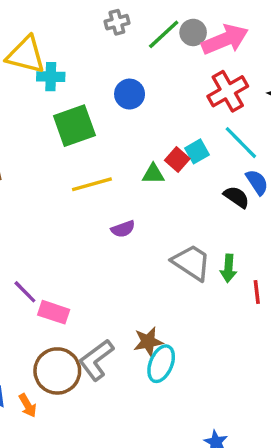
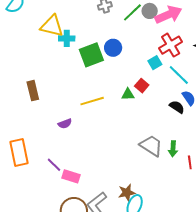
green square: (74, 126) -> (91, 55), moved
cyan square: (197, 151) -> (155, 63), moved
purple semicircle: (123, 229) -> (65, 124), moved

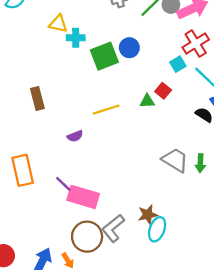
yellow triangle: (52, 26) -> (58, 24), size x0.7
pink rectangle: (71, 176) -> (83, 197), size x1.5

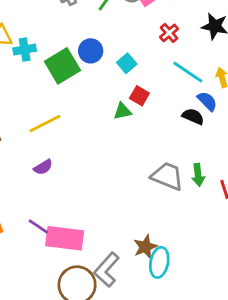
red cross: (196, 43) -> (169, 33), size x0.6
cyan square: (178, 64) -> (127, 63), moved
yellow line: (106, 110) -> (45, 124), moved

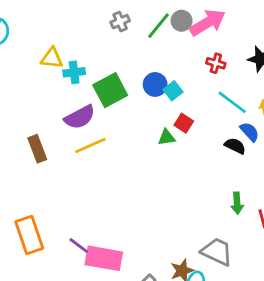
red cross: (169, 33) -> (216, 63), turned -36
blue circle: (91, 51) -> (155, 84), moved
purple semicircle: (43, 167) -> (80, 117), moved, size x1.6
gray trapezoid: (167, 176) -> (217, 252), moved

